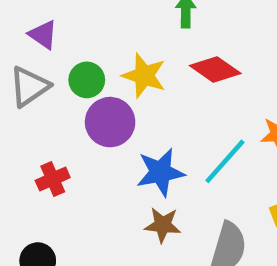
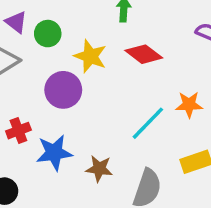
green circle: (87, 80) -> (48, 34), moved
blue star: (160, 172) -> (54, 153), moved

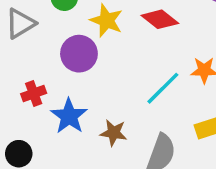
blue star: (54, 153) -> (69, 116), turned -30

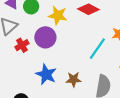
red cross: (34, 93) -> (22, 45), moved

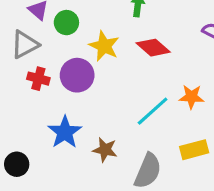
red cross: (22, 45) -> (38, 79), turned 32

